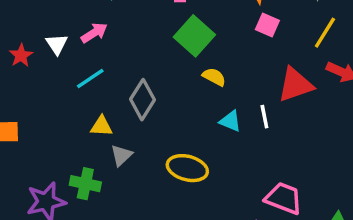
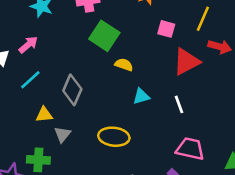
pink square: (267, 25) -> (166, 29), moved
white line: (264, 117) -> (179, 104), moved
cyan triangle: (230, 121) -> (141, 96), turned -30

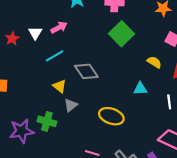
yellow semicircle: (124, 65) -> (154, 62), moved
gray diamond: (72, 90) -> (86, 71), turned -70
yellow triangle: (44, 115) -> (59, 86), turned 32

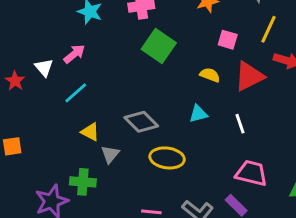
gray diamond: (86, 71) -> (141, 122), moved

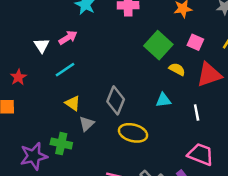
green square: (159, 46) -> (158, 45), moved
red star: (15, 81) -> (18, 77), moved
gray diamond: (141, 122) -> (116, 100), turned 60

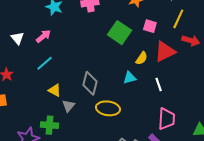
white triangle: (42, 45) -> (17, 38), moved
yellow semicircle: (177, 69) -> (142, 58), moved, turned 104
pink trapezoid: (201, 154) -> (167, 119), turned 80

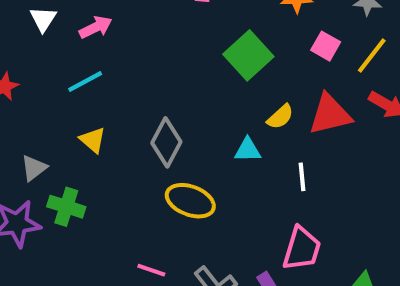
pink square: (150, 26) -> (326, 46), moved
gray triangle: (68, 106) -> (34, 168), moved

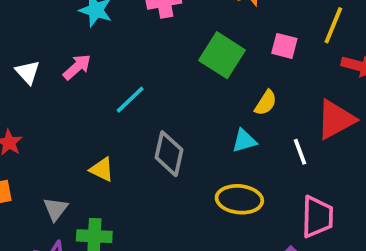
pink square: (326, 46) -> (284, 46), moved
cyan line: (85, 82) -> (130, 100), moved
red triangle: (330, 114) -> (336, 119), moved
yellow ellipse: (190, 201) -> (239, 199), moved

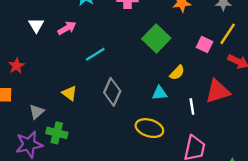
pink square: (284, 46) -> (205, 44), moved

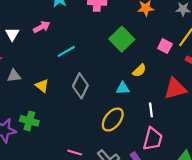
white triangle: (36, 25) -> (12, 34), moved
white line: (192, 107) -> (151, 110), moved
gray triangle: (37, 112) -> (14, 76), moved, turned 32
yellow ellipse: (149, 128) -> (113, 120), turned -70

